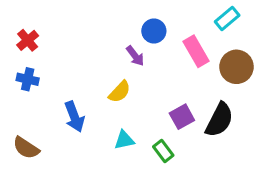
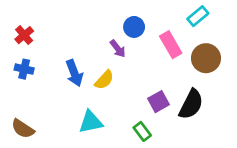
blue arrow: (74, 117) -> (74, 73), moved
cyan triangle: (124, 140) -> (91, 122), moved, size x1.4

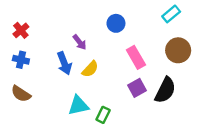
pink rectangle: (171, 45) -> (136, 57), moved
purple arrow: (118, 49) -> (80, 42), moved
brown semicircle: (23, 129) -> (21, 94), moved
green rectangle: (142, 131) -> (103, 115), moved, turned 63

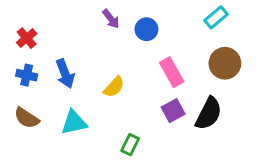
purple arrow: (80, 42) -> (111, 19), moved
blue arrow: (64, 63) -> (65, 74), moved
cyan triangle: (78, 105) -> (74, 122), moved

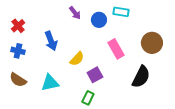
cyan rectangle: (216, 17) -> (121, 12), moved, turned 49
blue arrow: (65, 74) -> (51, 41), moved
purple square: (173, 111) -> (95, 75), moved

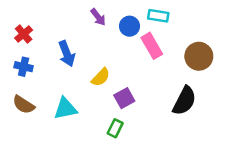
pink rectangle: (116, 49) -> (152, 46), moved

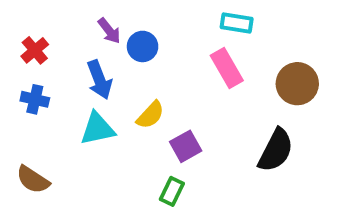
purple arrow: (98, 17) -> (109, 31), moved
blue circle: (130, 26) -> (143, 46), moved
brown semicircle: (24, 105) -> (33, 180), moved
cyan triangle: (65, 109) -> (97, 129), moved

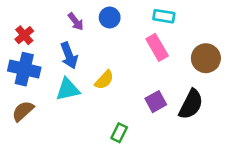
blue circle: (143, 46) -> (110, 18), moved
blue cross: (35, 99) -> (24, 69), size x1.6
purple square: (186, 146) -> (156, 102), moved
brown semicircle: (33, 180) -> (23, 111), moved, turned 105

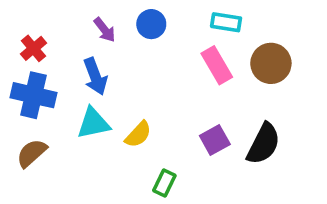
brown circle: (206, 58) -> (271, 63), moved
yellow semicircle: (104, 80) -> (138, 134), moved

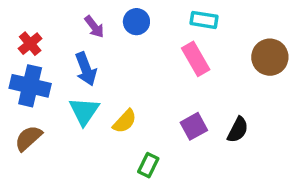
brown circle: (271, 63) -> (270, 57), moved
cyan triangle: (93, 123) -> (84, 111), turned -44
black semicircle: (263, 144) -> (238, 130), size x0.7

